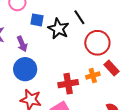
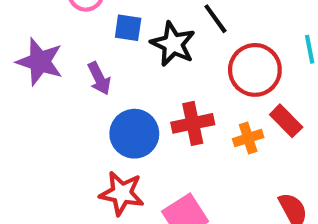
blue circle: (25, 69) -> (134, 134), moved
red cross: (68, 84) -> (193, 123), moved

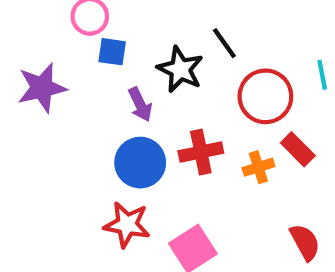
blue square: (128, 28) -> (112, 52), moved
purple star: (40, 62) -> (42, 88), turned -30
purple arrow: (99, 78) -> (140, 104), moved

